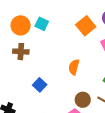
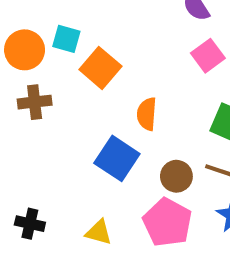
orange square: (86, 26) -> (100, 68), moved
blue square: (40, 85) -> (117, 158), moved, size x1.5

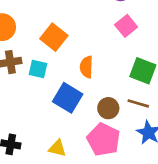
cyan square: (66, 39) -> (38, 69), moved

